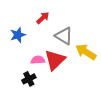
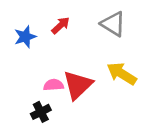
blue star: (18, 35) -> (25, 37), moved
gray triangle: (64, 36) -> (113, 24), moved

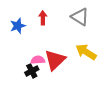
red arrow: (61, 25) -> (43, 18), turned -48
black cross: (41, 112) -> (32, 71), moved

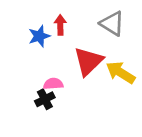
blue star: (18, 26) -> (39, 36), moved
red triangle: (55, 60) -> (88, 61), moved

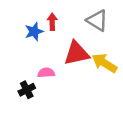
red triangle: (88, 61) -> (76, 53), turned 32
black cross: (45, 99) -> (27, 90), moved

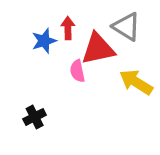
red triangle: (76, 53) -> (98, 49), moved
pink semicircle: (46, 73) -> (77, 71), moved, turned -98

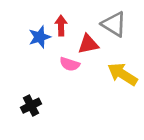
red triangle: (98, 49) -> (88, 44), size x0.7
pink semicircle: (77, 71) -> (70, 64), turned -60

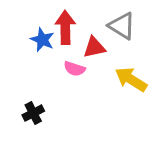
red arrow: (61, 26) -> (65, 27), size x1.5
blue star: (40, 37) -> (42, 40), turned -30

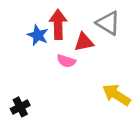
yellow arrow: (131, 79) -> (116, 95), moved
black cross: (33, 113) -> (20, 107), moved

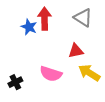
red triangle: (84, 42) -> (76, 51), moved
pink semicircle: (66, 61) -> (51, 74), moved, size x1.5

